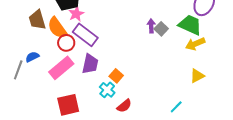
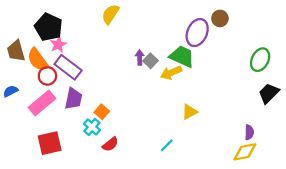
yellow arrow: (195, 44) -> (171, 73), moved

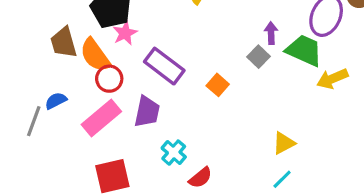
purple arrow: (140, 57) -> (271, 33), moved
purple rectangle: (68, 67) -> (164, 66), moved
yellow arrow: (171, 73) -> (332, 79), moved
orange square: (102, 112) -> (218, 85), moved
yellow triangle: (190, 112) -> (284, 143), moved

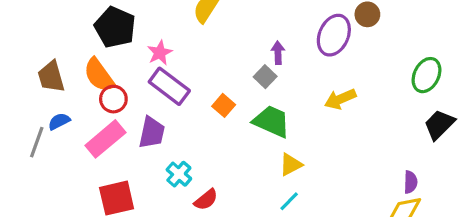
pink star: (125, 33) -> (160, 53), moved
brown trapezoid: (64, 43) -> (51, 77), moved
green trapezoid: (304, 50) -> (272, 121), moved

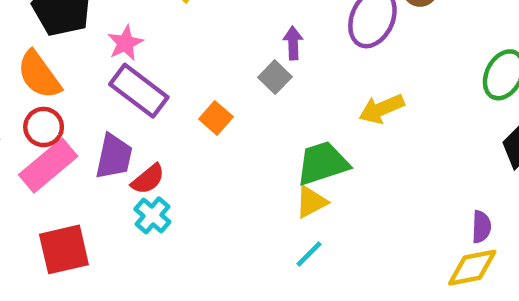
red circle: (113, 99) -> (44, 127), moved
green trapezoid: (272, 121) -> (323, 163), moved, turned -42
red semicircle: (206, 200) -> (148, 179), moved

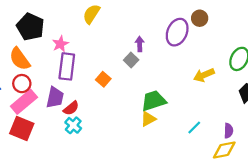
purple rectangle: (139, 91) -> (67, 66), turned 60
yellow arrow: (382, 109) -> (204, 75), moved
red square: (64, 249) -> (22, 129), moved, turned 35
cyan line: (309, 254) -> (194, 127), moved

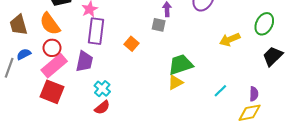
gray square: (131, 60) -> (159, 25), turned -32
red semicircle: (71, 108) -> (102, 107), moved

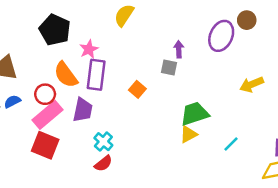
orange semicircle: (50, 24) -> (66, 75), moved
cyan line: (220, 91) -> (231, 144), moved

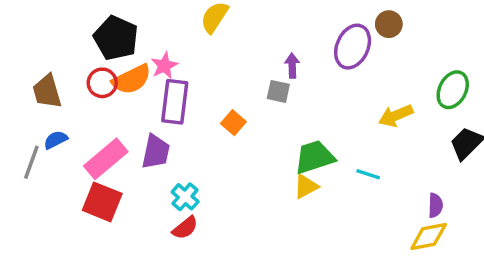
orange semicircle: (66, 75) -> (132, 79), moved, turned -80
red circle: (45, 94) -> (102, 83), moved
cyan line: (231, 144) -> (368, 174), moved, turned 63

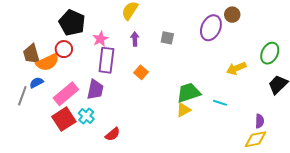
purple arrow: (292, 66) -> (135, 39), moved
orange semicircle: (132, 79) -> (48, 62), moved
gray square: (278, 91) -> (167, 38), moved
cyan cross: (185, 197) -> (86, 116), moved
red square: (102, 202) -> (64, 119), turned 35

